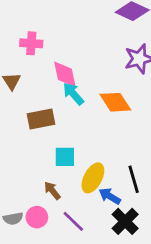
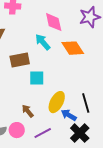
pink diamond: (65, 74) -> (54, 22), moved
cyan square: (65, 157) -> (37, 78), moved
purple line: (73, 221) -> (43, 133), turned -72

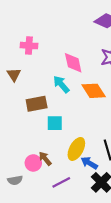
pink circle: (17, 130) -> (33, 163), moved

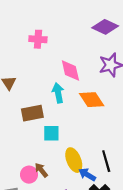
pink cross: (29, 46) -> (38, 39), moved
cyan arrow: (61, 84) -> (58, 93), turned 30
yellow ellipse: (76, 149) -> (74, 160), turned -50

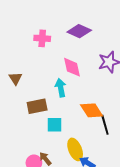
purple diamond: (105, 27) -> (79, 31), moved
orange diamond: (92, 100) -> (92, 110), moved
black line: (106, 161) -> (105, 125), moved

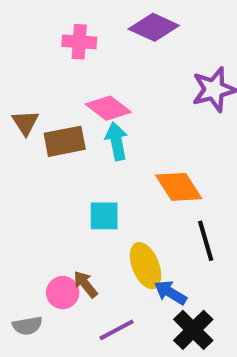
pink diamond: (72, 67) -> (108, 108), moved, turned -40
brown rectangle: (37, 106) -> (65, 141), moved
black line: (105, 125) -> (206, 241), moved

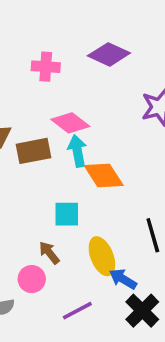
orange diamond: (179, 187) -> (104, 175), moved
brown arrow: (85, 284) -> (49, 253), moved

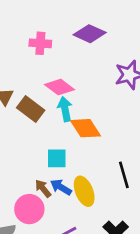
brown rectangle: (33, 151) -> (31, 109), turned 48
pink circle: (32, 279) -> (29, 209), size x1.4
blue arrow: (123, 279) -> (61, 187), moved

